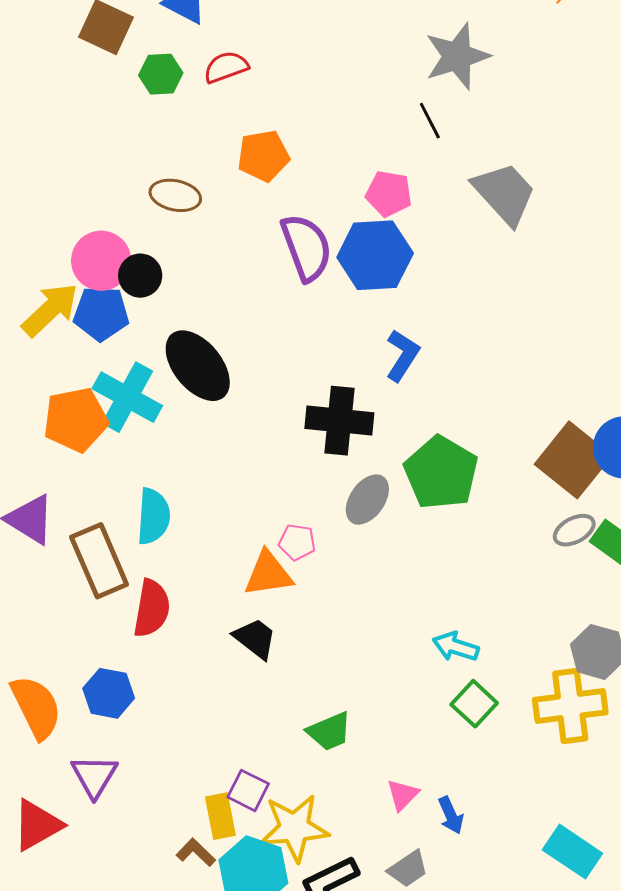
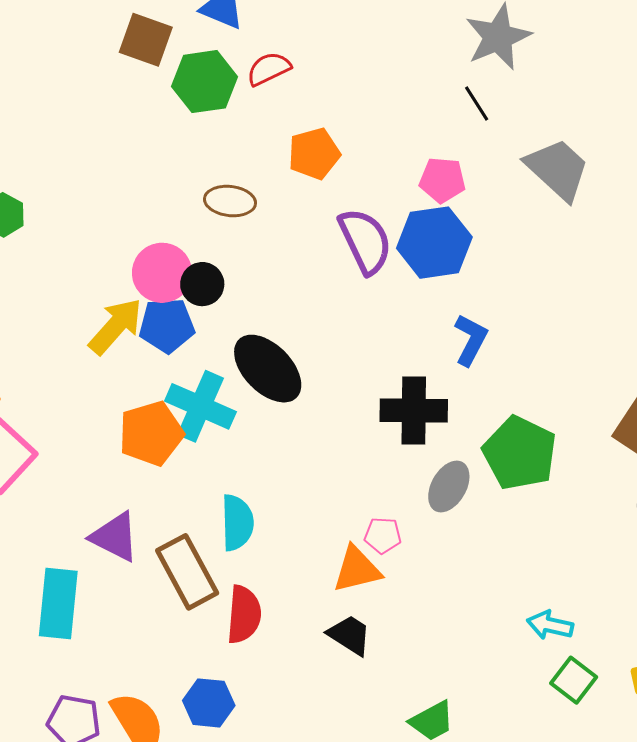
green hexagon: (161, 74) -> (205, 82), size x1.5

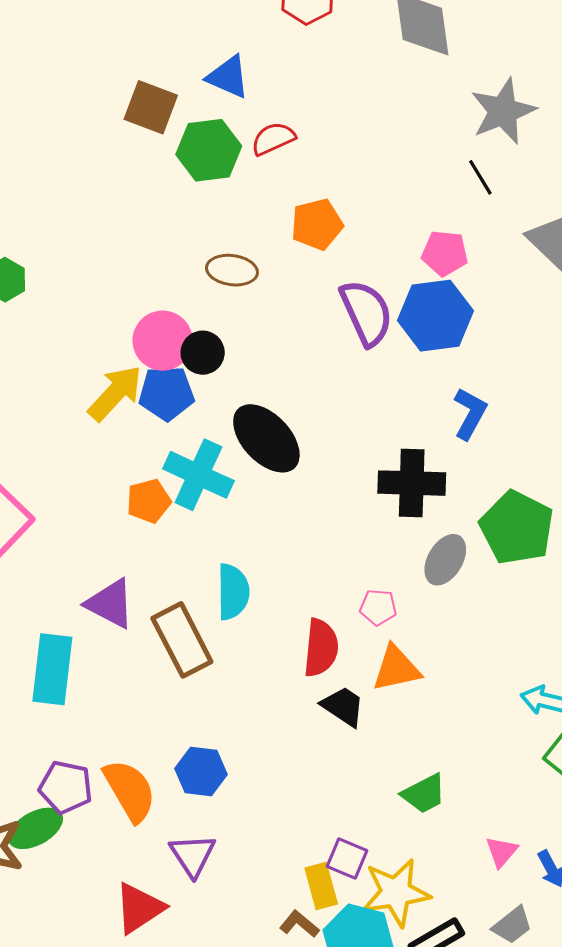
orange pentagon: (151, 433) -> (149, 501), size x0.7
orange triangle: (357, 569) -> (396, 668), moved
red semicircle: (244, 614) -> (321, 648), moved

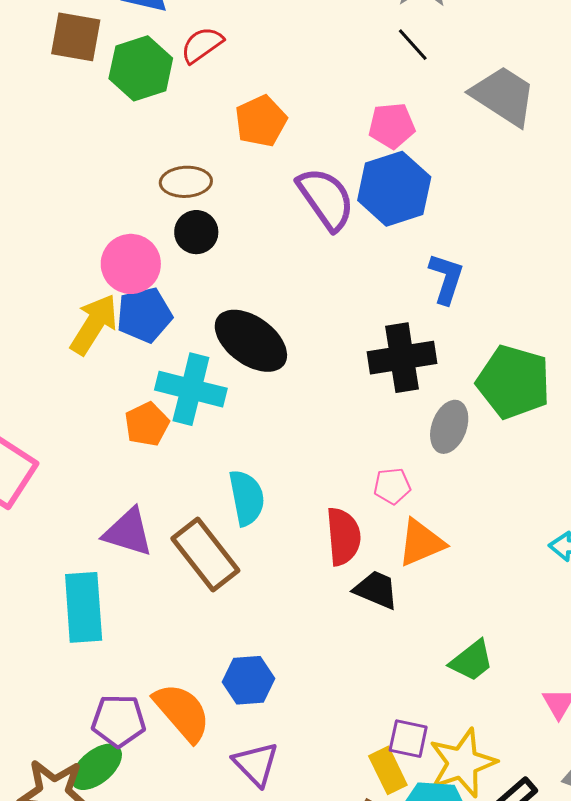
black circle: (203, 353) -> (196, 232), moved

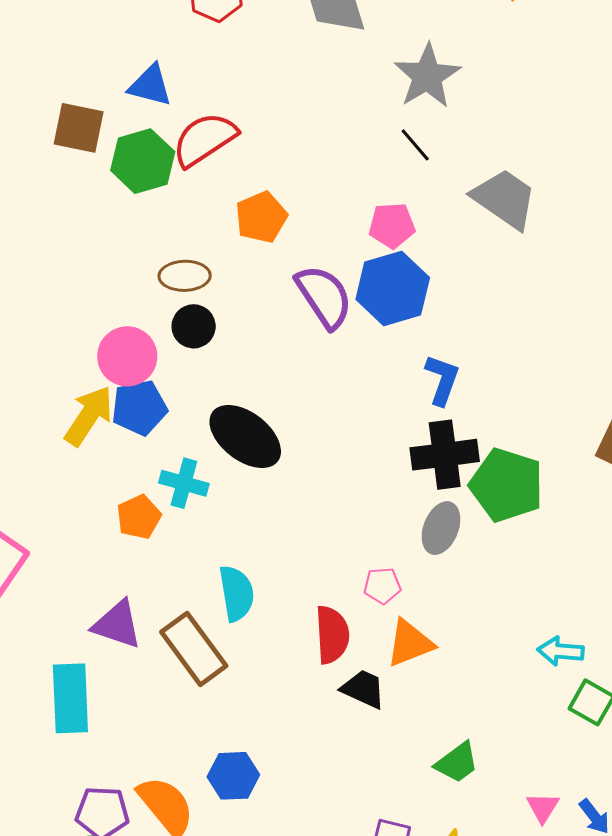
red semicircle: (202, 45) -> (205, 139), size x1.5
black cross: (402, 358) -> (445, 455), moved
cyan cross: (191, 389) -> (184, 483), size x0.7

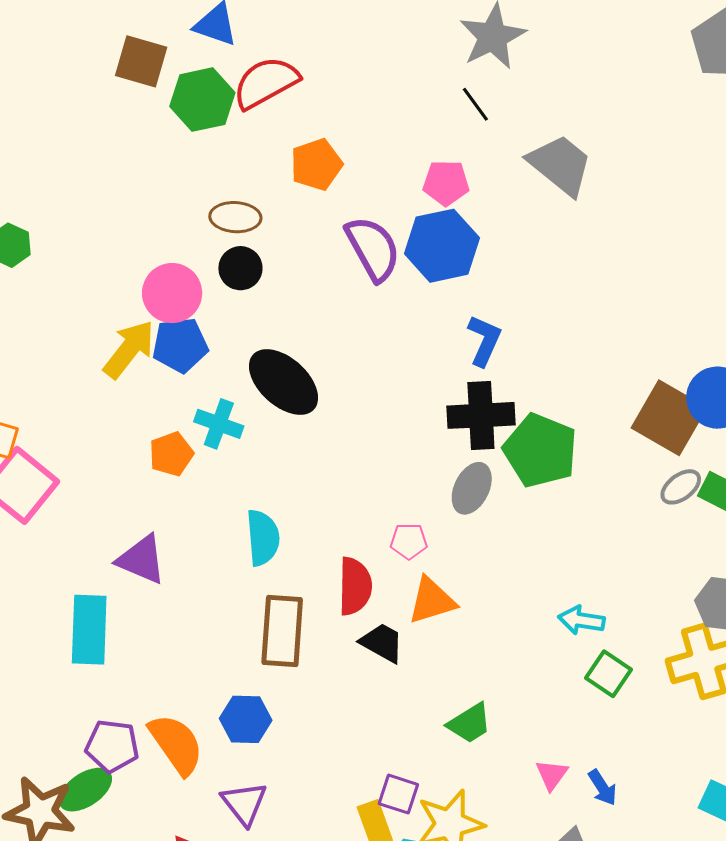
brown rectangle: (194, 649) -> (282, 631), moved, turned 36

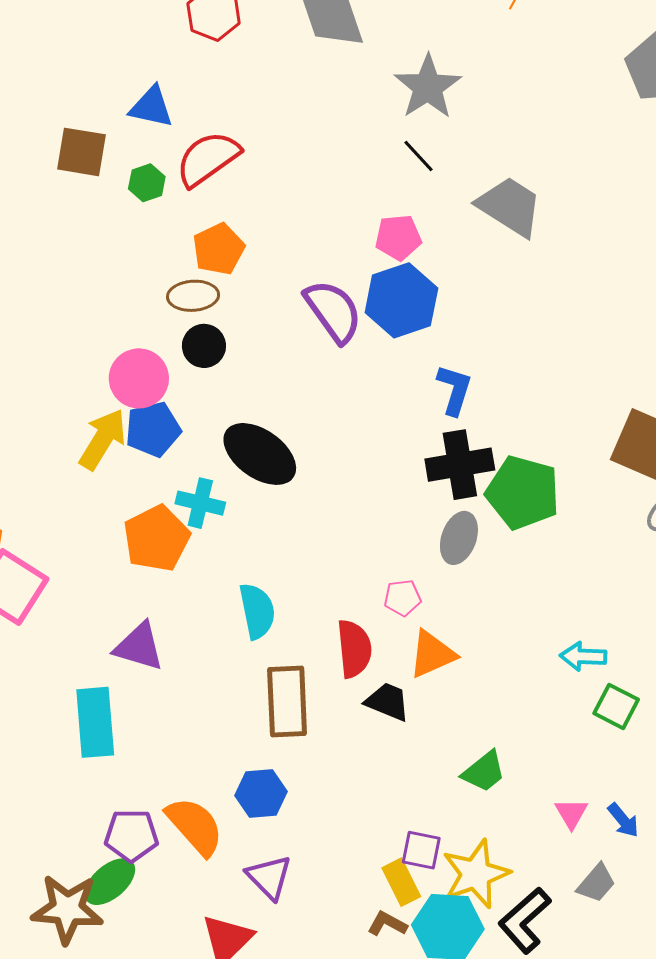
green hexagon: (202, 100) -> (147, 183), size x0.6
orange pentagon: (316, 165) -> (219, 249), moved
orange pentagon: (171, 454) -> (157, 538), size x1.5

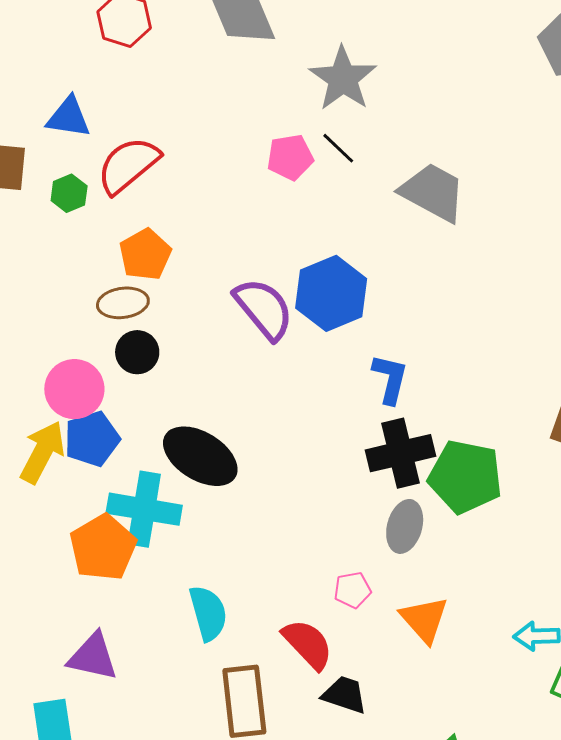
pink pentagon: (398, 237) -> (290, 157), moved
cyan cross: (200, 503) -> (144, 509), size x1.5
red semicircle: (354, 649) -> (308, 644), turned -34
orange triangle: (432, 654) -> (424, 619), moved, turned -44

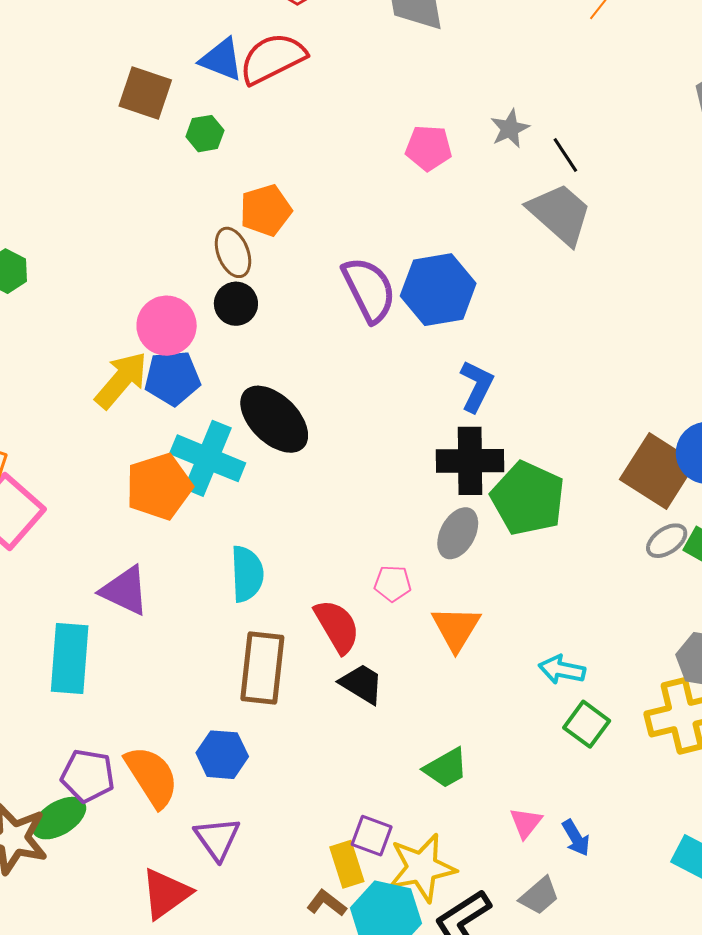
gray star: (343, 78) -> (510, 129), moved, size x0.6
black line: (338, 148) -> (565, 155), moved
red semicircle: (128, 165) -> (273, 58), moved
brown ellipse: (123, 303) -> (233, 252), turned 63

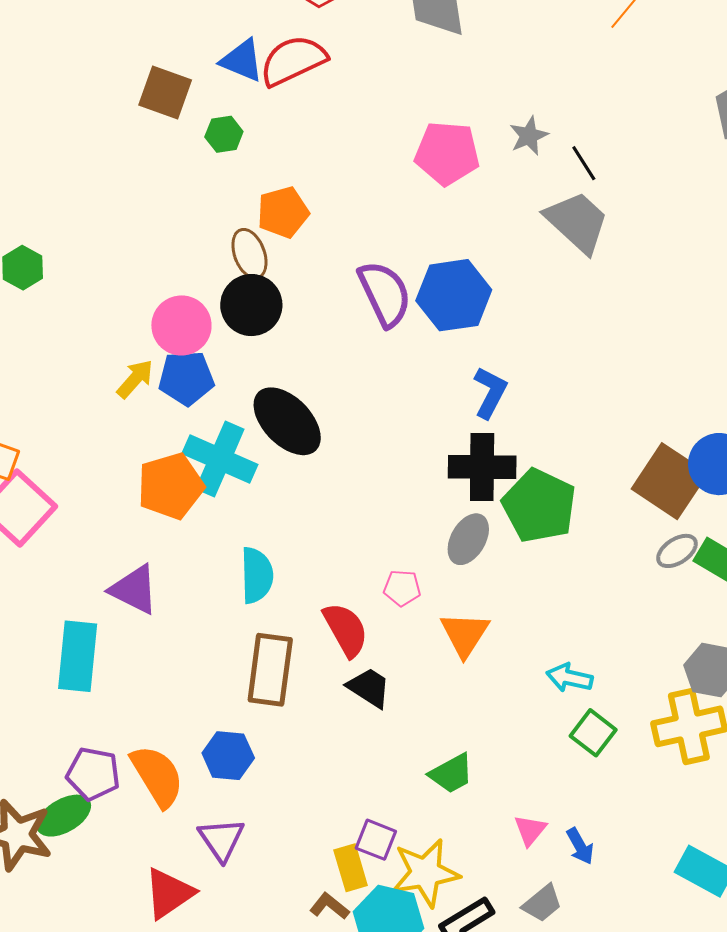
pink pentagon: (429, 148) -> (447, 153), size x1.4
black circle: (236, 304) -> (251, 305), size x1.4
yellow arrow: (121, 380) -> (135, 379), size x0.7

